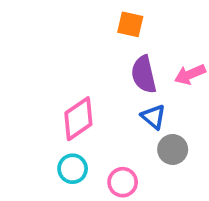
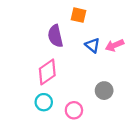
purple semicircle: (144, 74) -> (55, 36), moved
blue triangle: (153, 117) -> (92, 45), moved

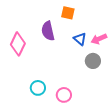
pink diamond: (47, 72) -> (18, 44), moved, turned -30
gray circle: (104, 91) -> (93, 61), moved

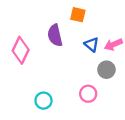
pink circle: (64, 95) -> (88, 94), moved

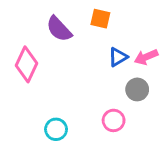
purple semicircle: (55, 35) -> (59, 29), moved, turned -30
blue triangle: (92, 44) -> (118, 57), turned 49

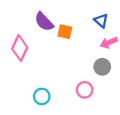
orange square: (100, 19) -> (65, 32), moved
blue triangle: (118, 57) -> (101, 21), moved, turned -48

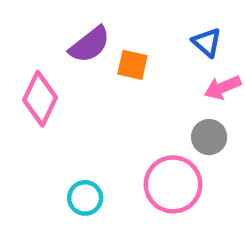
purple semicircle: (44, 22) -> (90, 45), turned -85
pink circle: (85, 90) -> (173, 184), size x1.6

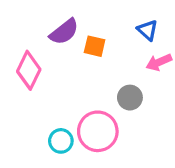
gray circle: (209, 137) -> (130, 98), moved
pink circle: (173, 184) -> (98, 131), moved

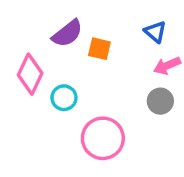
gray circle: (130, 98) -> (160, 101), moved
cyan circle: (61, 141) -> (64, 98), moved

